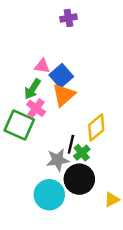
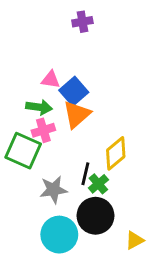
green arrow: (32, 89) -> (39, 107), turned -115
pink cross: (36, 108) -> (43, 130), turned 36
gray star: (58, 160) -> (53, 190), moved

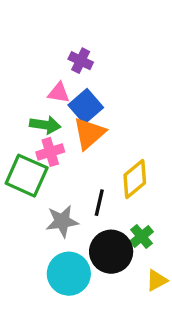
purple cross: (82, 22) -> (81, 61), moved, turned 36
green cross: (98, 184) -> (142, 236), moved

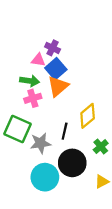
purple cross: (81, 61) -> (53, 48), moved
green square: (27, 176) -> (17, 129), moved
green cross: (142, 236) -> (101, 146), moved

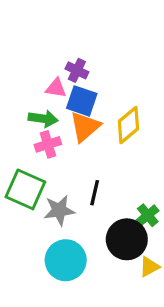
blue square: (56, 69) -> (82, 101), turned -30
yellow diamond: (88, 116) -> (128, 125), moved
black circle: (72, 163) -> (127, 239), moved

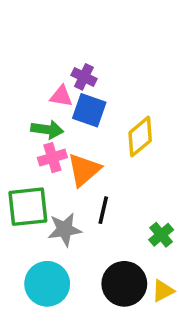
orange triangle: (85, 127) -> (84, 170), moved
green square: (25, 189) -> (28, 207), turned -30
black circle: (127, 239) -> (124, 284), moved
cyan circle: (66, 260) -> (47, 284), moved

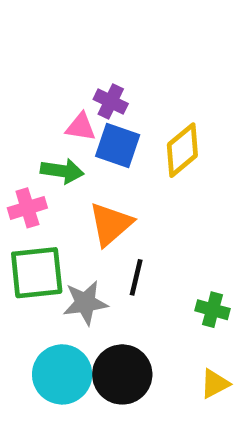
yellow diamond: (140, 137) -> (182, 150), moved
pink cross: (52, 158) -> (27, 208), moved
green cross: (161, 235) -> (212, 310), turned -35
black circle: (124, 284) -> (122, 374), moved

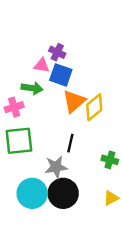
yellow diamond: (182, 150) -> (94, 107), moved
orange triangle: (111, 224) -> (74, 101), moved
gray star: (85, 303) -> (56, 167), moved

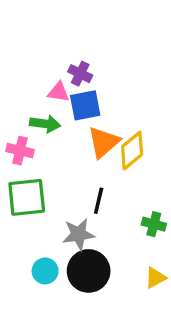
blue square: (61, 75) -> (85, 105), turned -30
pink cross: (14, 107) -> (20, 151), turned 30
cyan circle: (32, 193) -> (45, 271), size x0.6

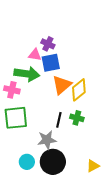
green arrow: (45, 124) -> (27, 74), size x1.4
green cross: (154, 224) -> (77, 118), moved

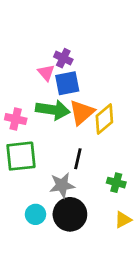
pink triangle: (35, 55) -> (46, 73), turned 40
green arrow: (27, 74) -> (53, 110), moved
green cross: (77, 118) -> (116, 183), moved

